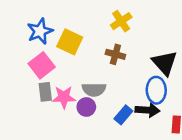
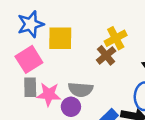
yellow cross: (121, 21) -> (116, 38), moved
yellow square: (70, 42) -> (60, 38), turned -30
brown cross: (115, 54) -> (106, 55), turned 30

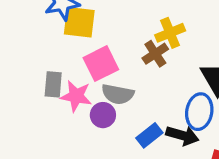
yellow square: (60, 38) -> (79, 22), moved
pink square: (29, 59) -> (101, 64), moved

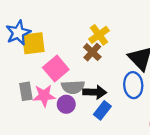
black arrow: (182, 135) -> (95, 92), moved

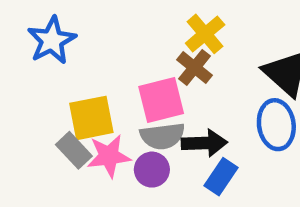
yellow square: (33, 43) -> (91, 118), moved
pink square: (56, 68) -> (161, 100), moved, turned 30
gray rectangle: (26, 91) -> (74, 150), turned -30

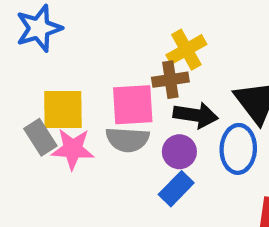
brown cross: (195, 67) -> (170, 80), turned 32
black arrow: (204, 143) -> (196, 115), moved
purple circle: (152, 170) -> (179, 152), moved

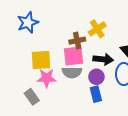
brown cross: (170, 80) -> (77, 41), moved
gray rectangle: (40, 137) -> (32, 97), moved
blue rectangle: (176, 189) -> (96, 94), turned -56

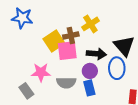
blue star: (28, 23) -> (22, 18), turned 30
yellow square: (41, 60) -> (54, 41), moved, turned -30
gray semicircle: (72, 72) -> (66, 83), moved

